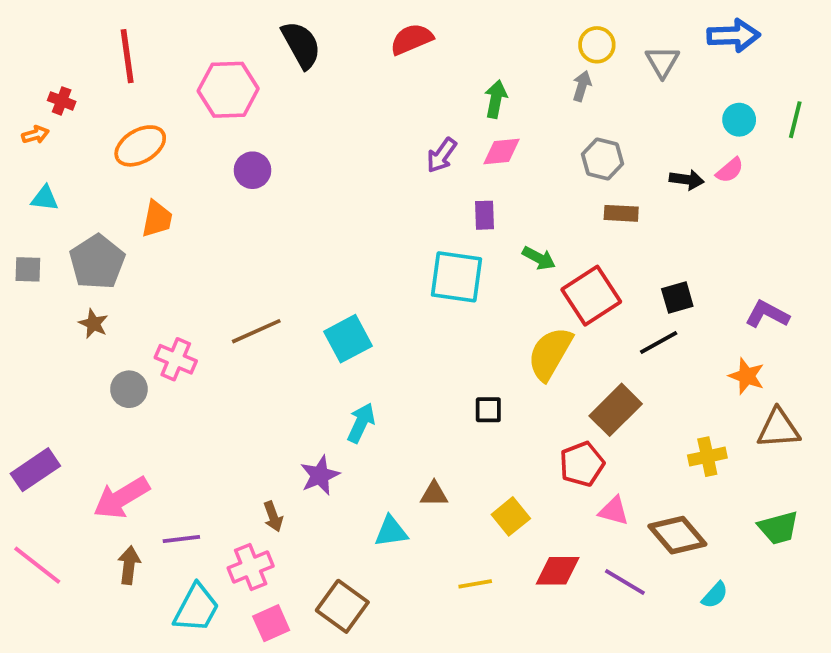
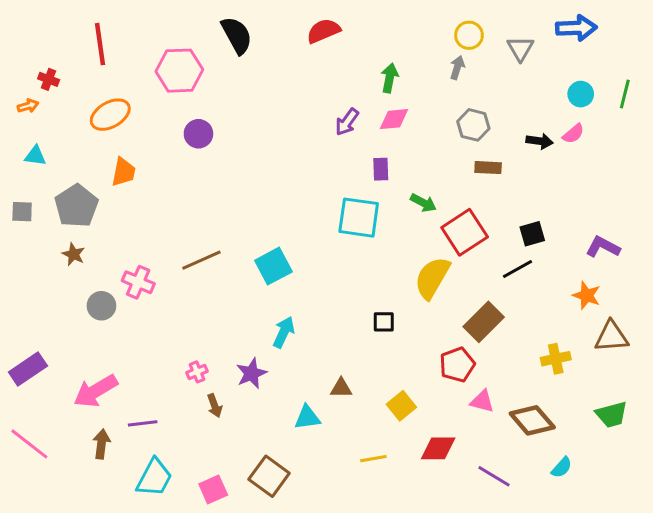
pink cross: (251, 567) -> (197, 372), moved, size x0.6
purple line: (625, 582) -> (494, 476), moved

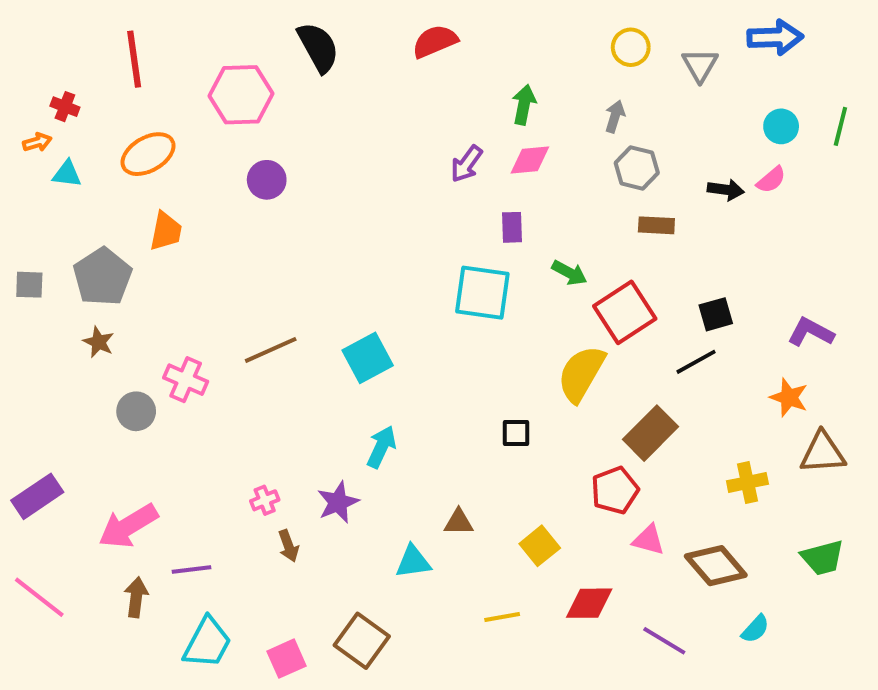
gray arrow: (457, 68) -> (615, 117), moved
cyan triangle: (35, 156) -> (67, 174), moved

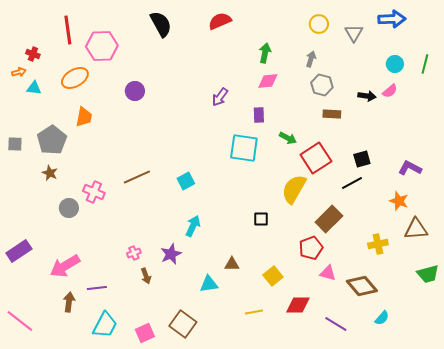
pink hexagon: (241, 95) -> (102, 46), moved
purple arrow: (467, 164) -> (220, 97), moved
cyan square: (368, 358) -> (186, 181), size x0.7
green trapezoid: (823, 558) -> (428, 274), moved
pink line: (39, 597) -> (20, 321), moved

